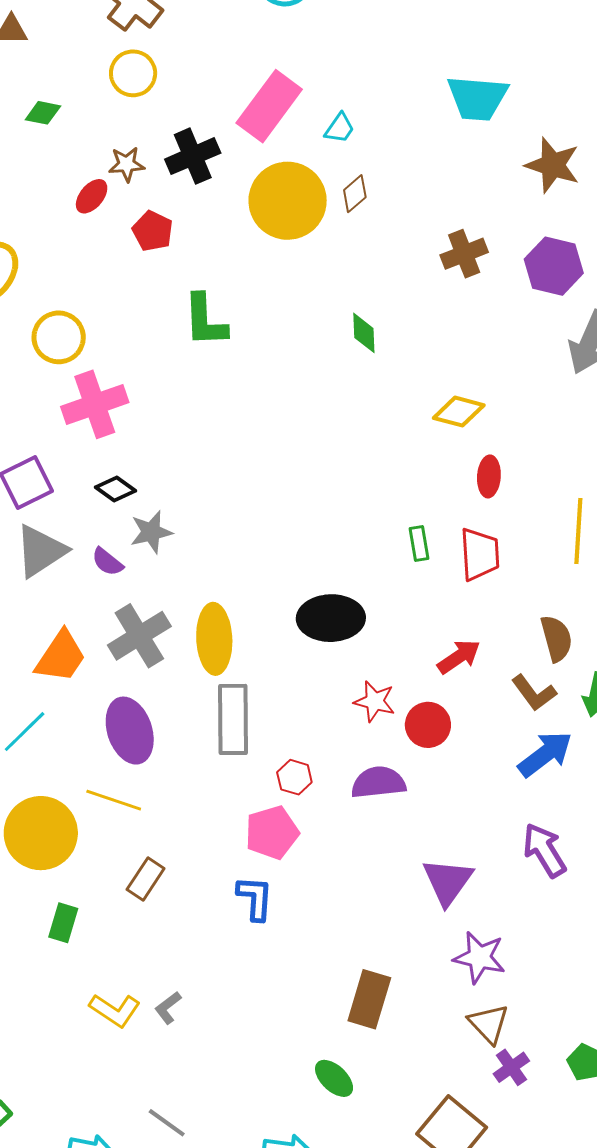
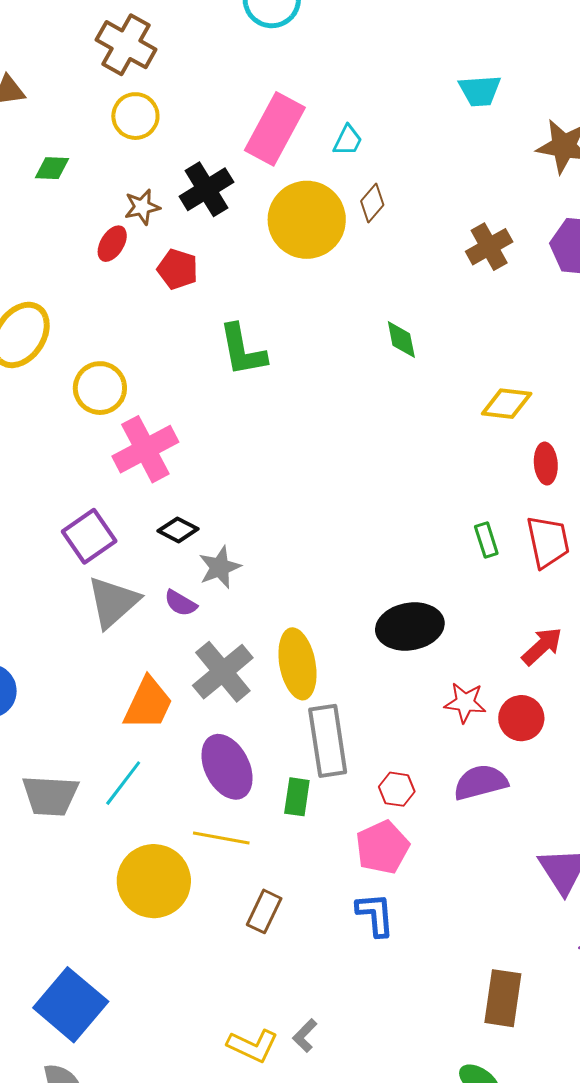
cyan trapezoid: (477, 98) -> (480, 91), size x0.7
green rectangle: (63, 923) -> (297, 797), moved

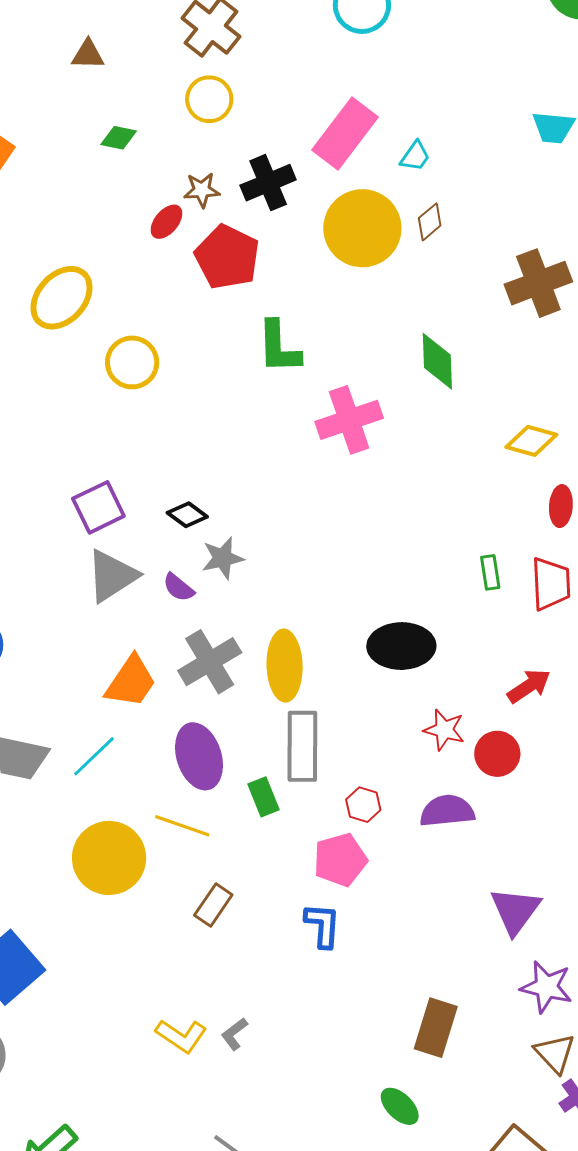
brown cross: (489, 247) -> (538, 283), size x1.4
red pentagon: (178, 269) -> (227, 257), size x1.6
green diamond: (401, 340) -> (437, 361), size x1.4
pink cross: (145, 449) -> (349, 420), moved
green rectangle: (297, 797) -> (263, 797), turned -39

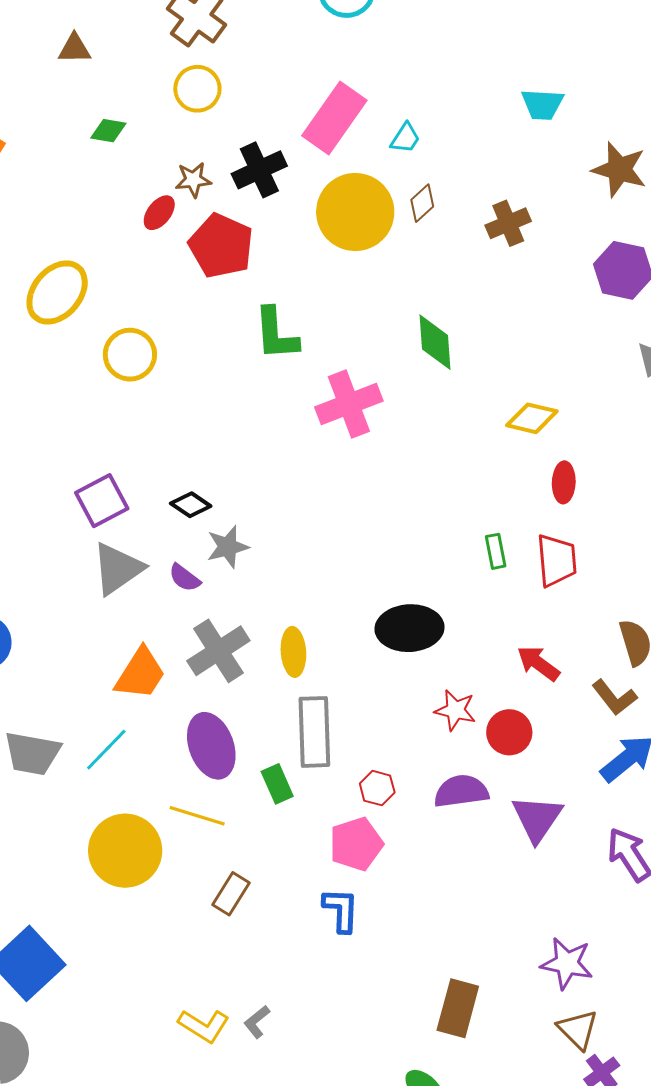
brown cross: (538, 283) -> (508, 223), moved, size x0.7
yellow ellipse: (285, 666) -> (293, 652), size x0.7
red arrow: (529, 686) -> (538, 663), turned -108
purple triangle: (515, 911) -> (537, 818), moved

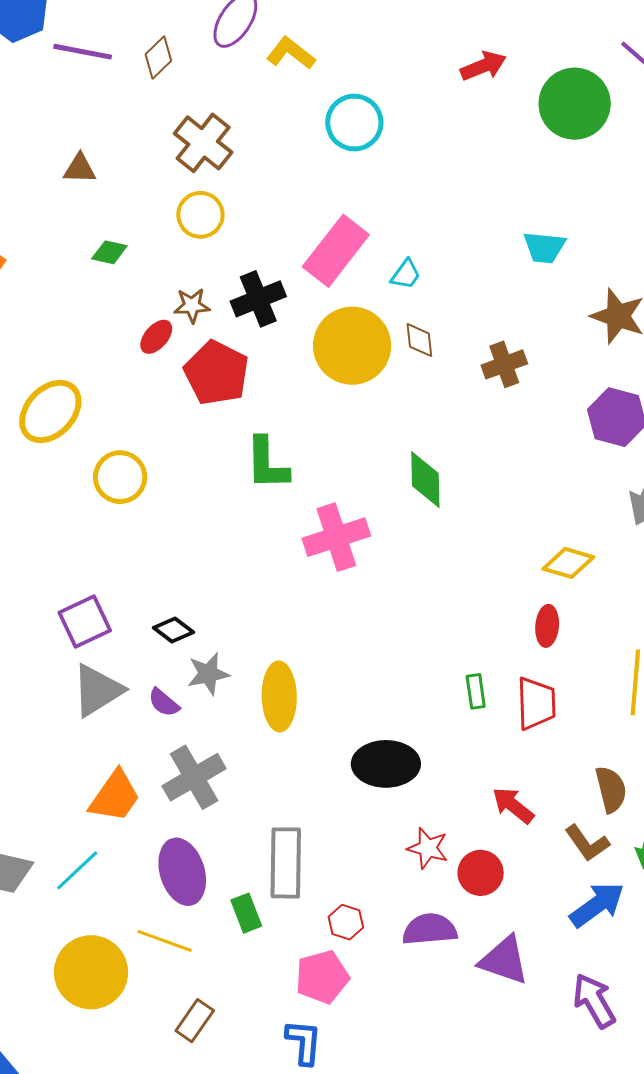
brown diamond: (422, 203) -> (419, 340), turned -57
yellow diamond: (532, 418) -> (568, 563), moved
yellow ellipse: (293, 652) -> (279, 696), moved, size x1.4
purple triangle: (537, 818) -> (504, 960), turned -48

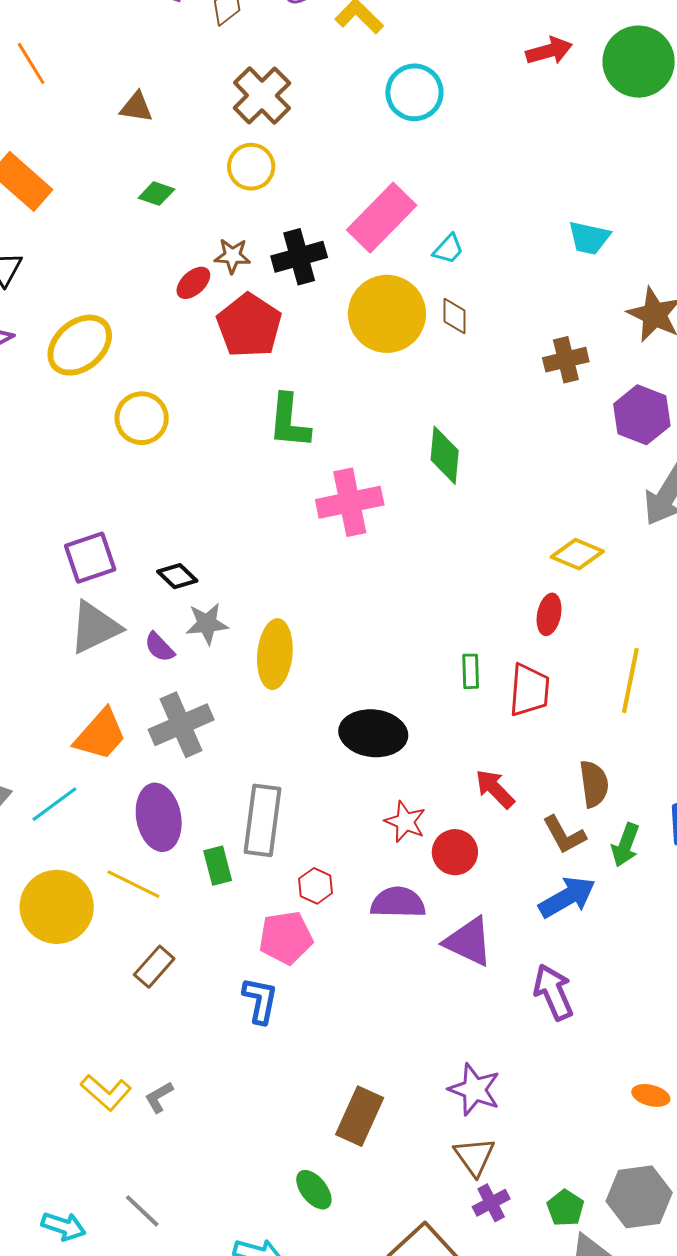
green circle: (575, 104) -> (639, 62), moved
brown cross: (504, 364) -> (566, 360), moved

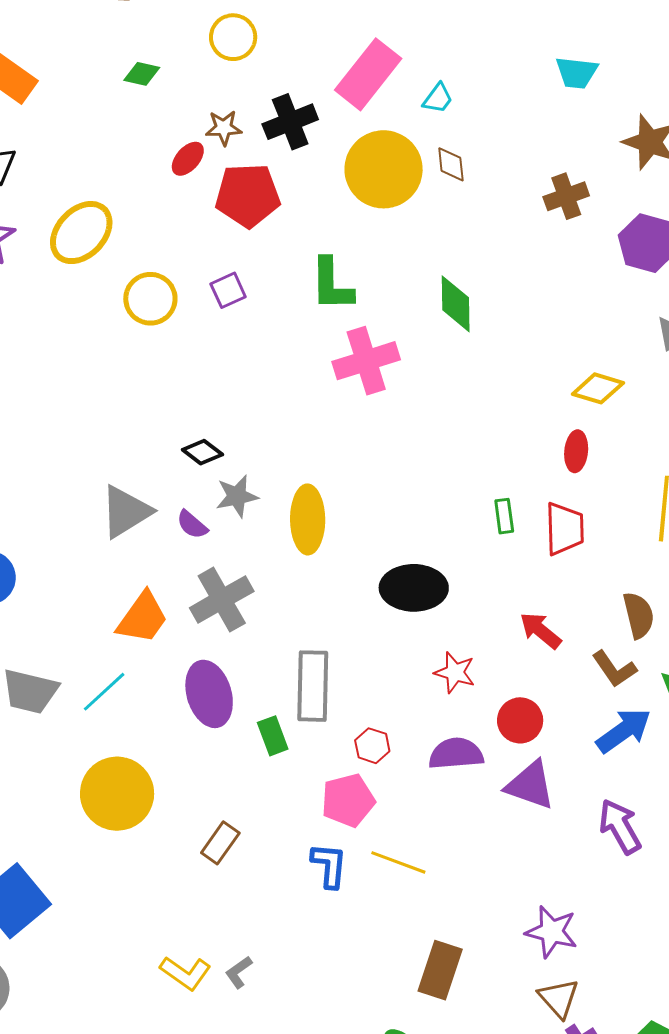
red pentagon: (249, 326) -> (248, 195), turned -30
green L-shape: (289, 421) -> (332, 284), moved
purple square: (90, 558) -> (228, 290), moved, size x0.7
red circle: (455, 852) -> (520, 720), moved
yellow line: (133, 884) -> (398, 862), moved

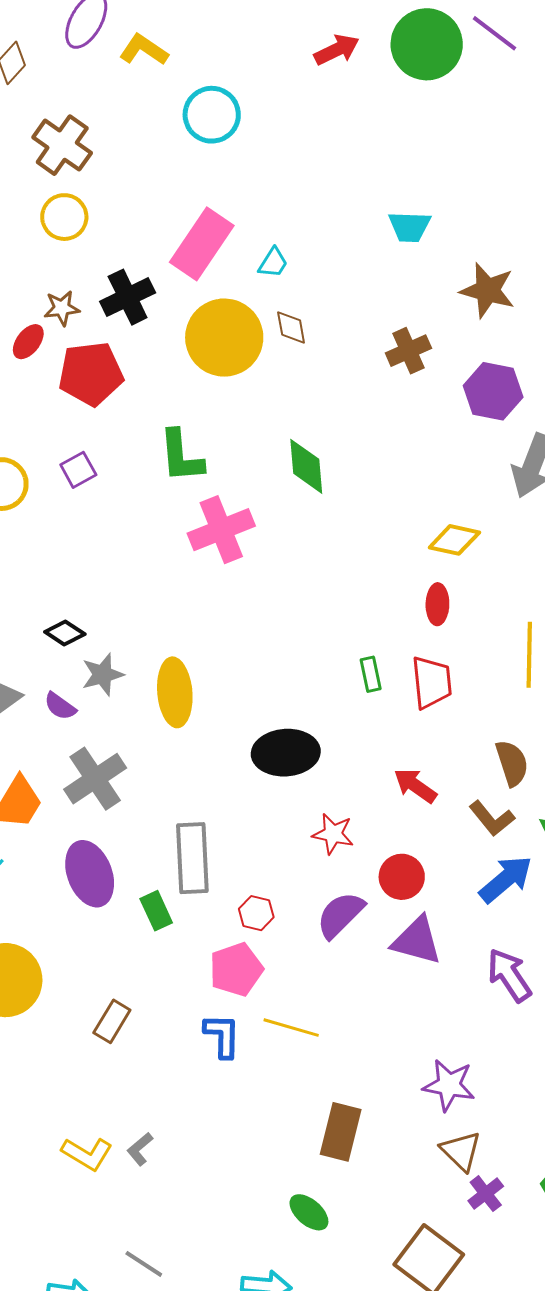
purple semicircle: (456, 754) -> (340, 915), turned -36

